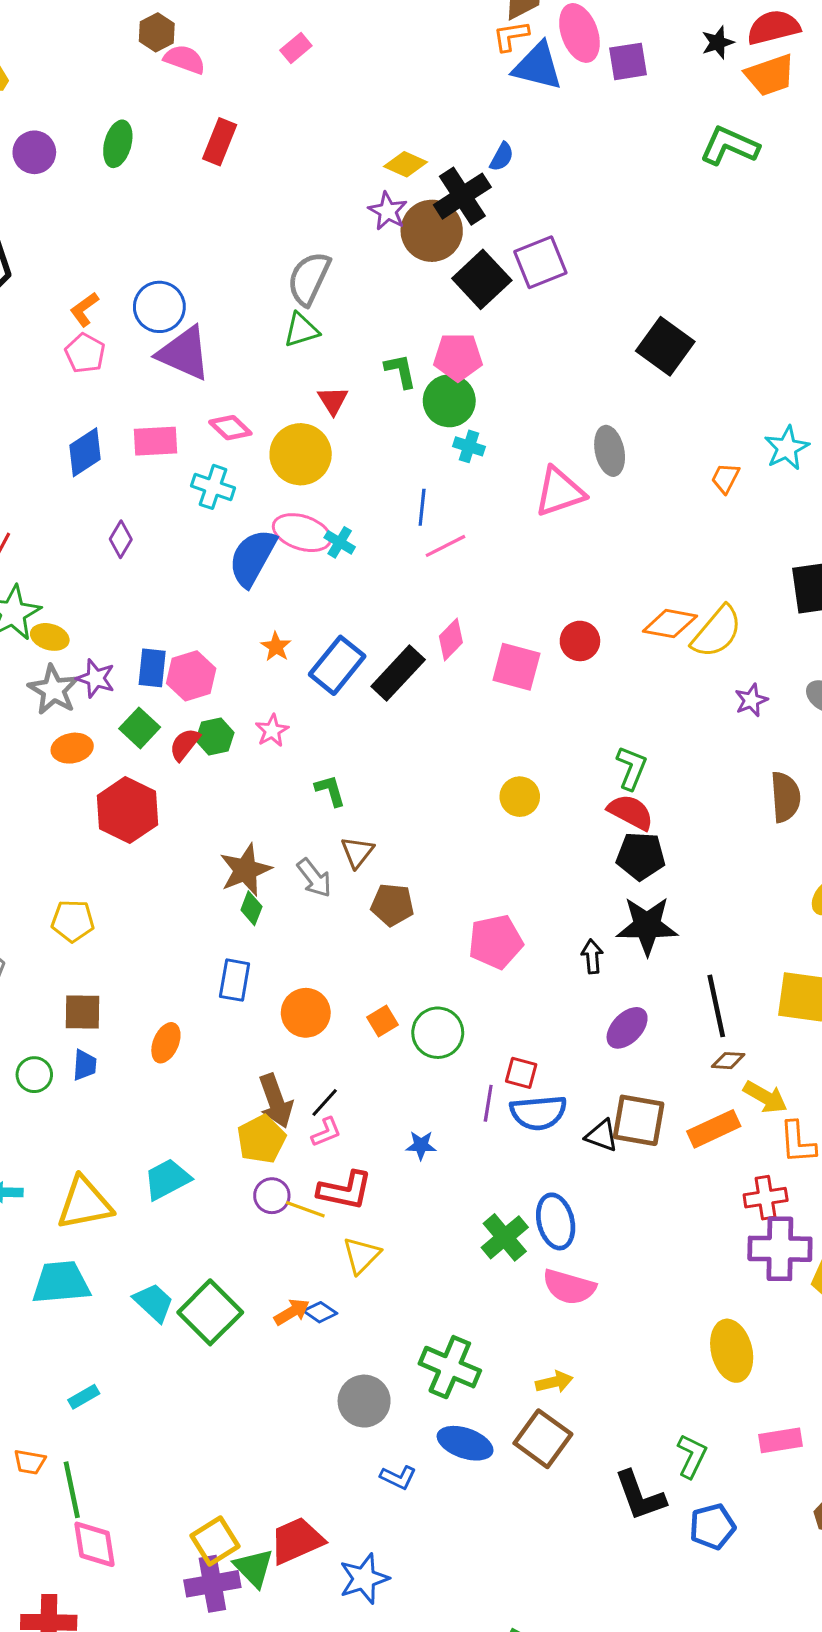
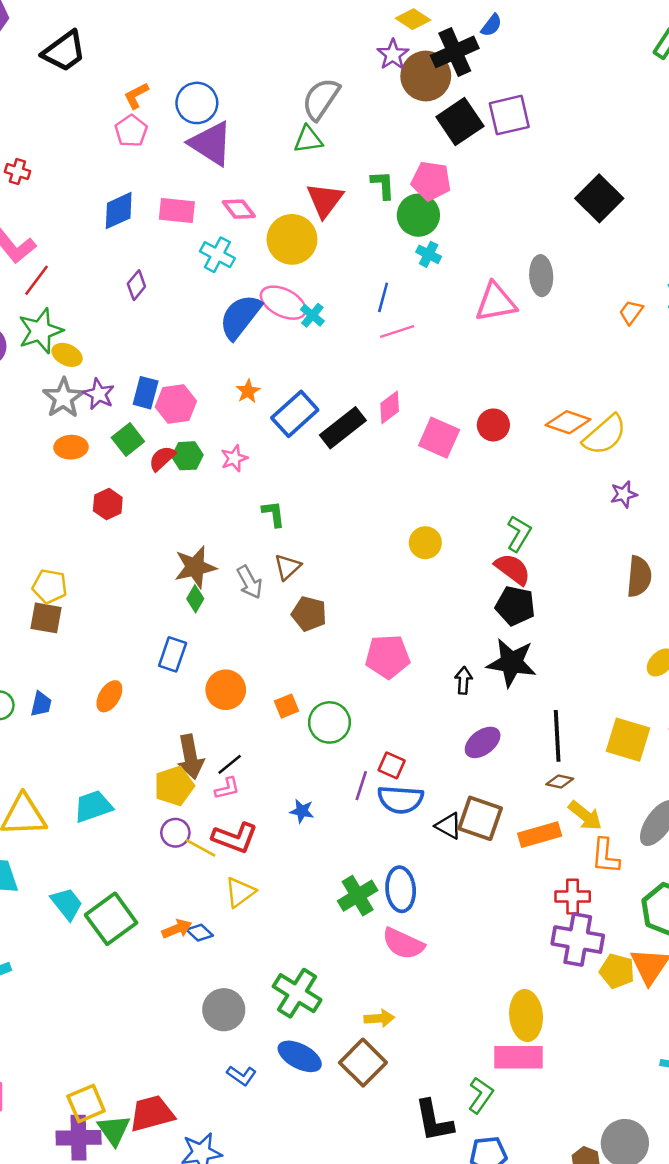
red triangle: (333, 400) -> (325, 200), size x1.5
red hexagon: (127, 810) -> (108, 504), size x0.6
brown square: (82, 1012) -> (46, 618), moved
pink rectangle: (780, 1440) -> (519, 1057), moved, size x1.4

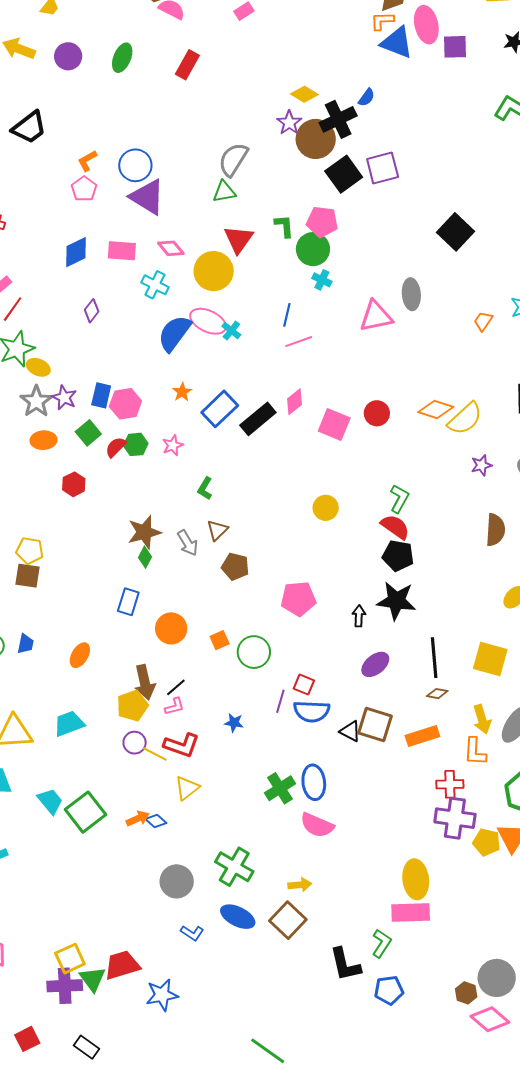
green L-shape: (273, 514) -> (205, 488), turned -140
orange ellipse: (109, 696) -> (80, 655), moved
yellow arrow: (585, 816) -> (482, 719), moved, turned 36

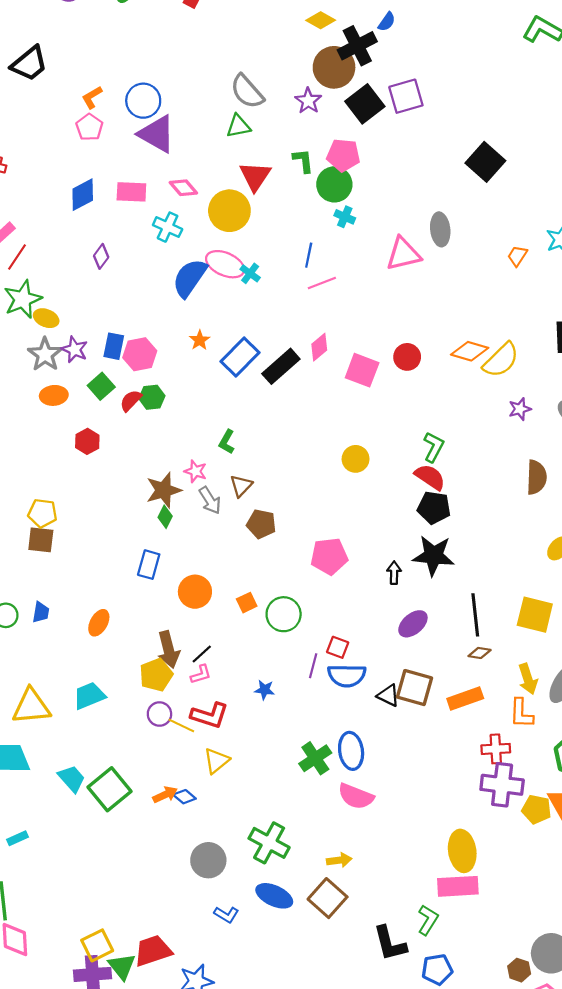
purple star: (289, 123) -> (308, 101), moved
gray semicircle: (233, 159) -> (247, 92), turned -72
pink star: (173, 445) -> (195, 471), moved, turned -30

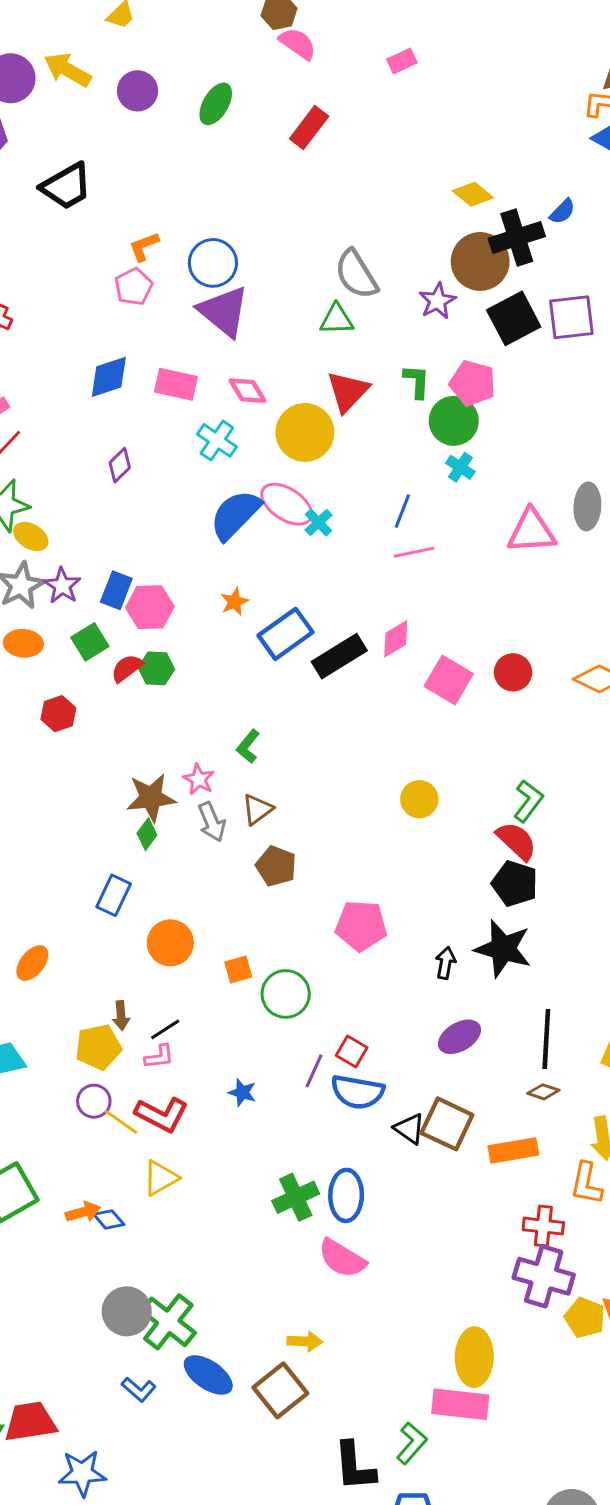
brown arrow: (169, 650) -> (121, 1016), size x0.6
green cross: (269, 843) -> (168, 1322), moved

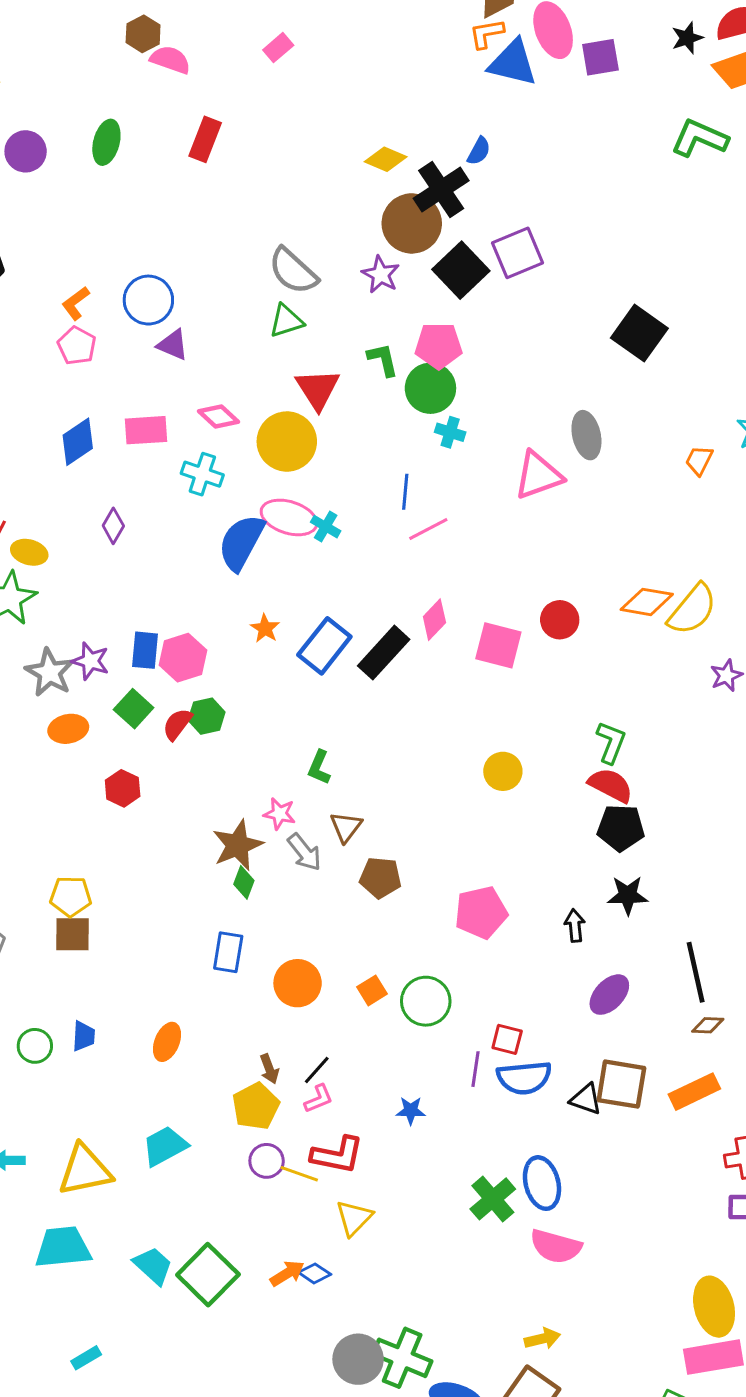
purple triangle: (224, 311) -> (173, 345), size x0.6
yellow ellipse: (31, 536) -> (29, 552), moved
black star: (503, 949) -> (628, 895), size x0.7

